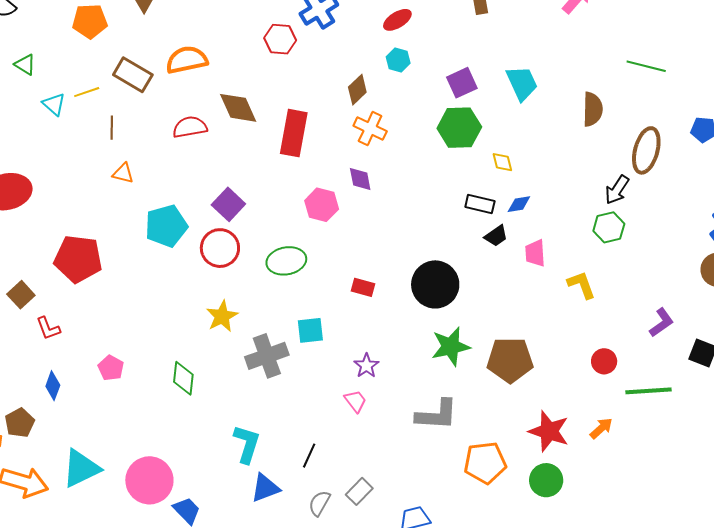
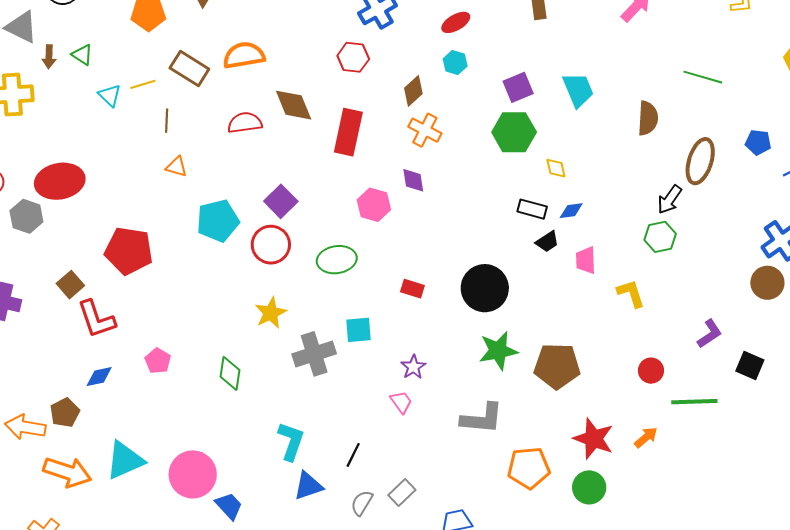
red hexagon: (280, 39) -> (353, 57), moved
red L-shape: (48, 328) -> (96, 319), size x1.6
blue diamond: (53, 386) -> (99, 377), turned 56

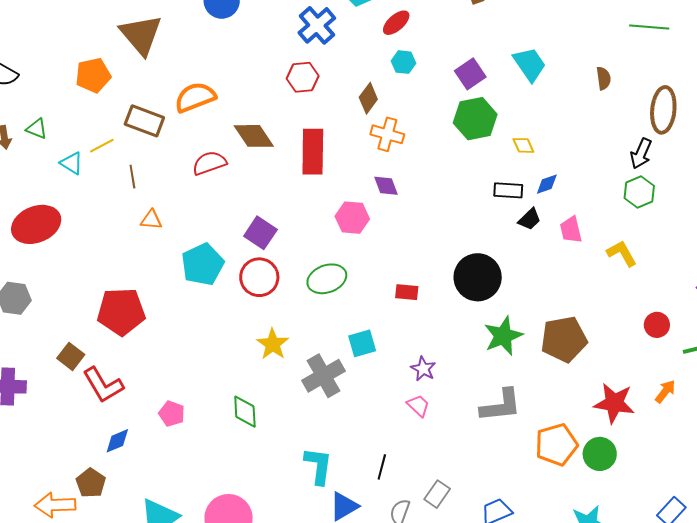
brown semicircle: (648, 118) -> (604, 78), size x0.7
red ellipse: (60, 181) -> (36, 224), moved
green circle: (589, 487) -> (600, 454), moved

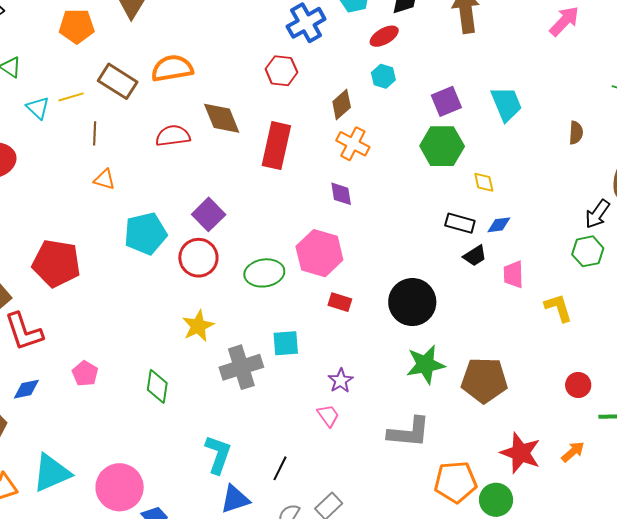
pink hexagon: (352, 218) -> (319, 253), moved, size x1.4

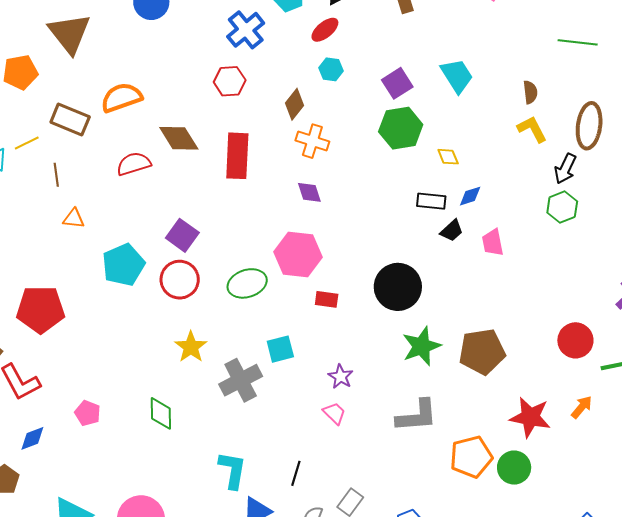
yellow L-shape: (558, 308) -> (532, 129), moved
red circle: (578, 385) -> (575, 340), size x1.4

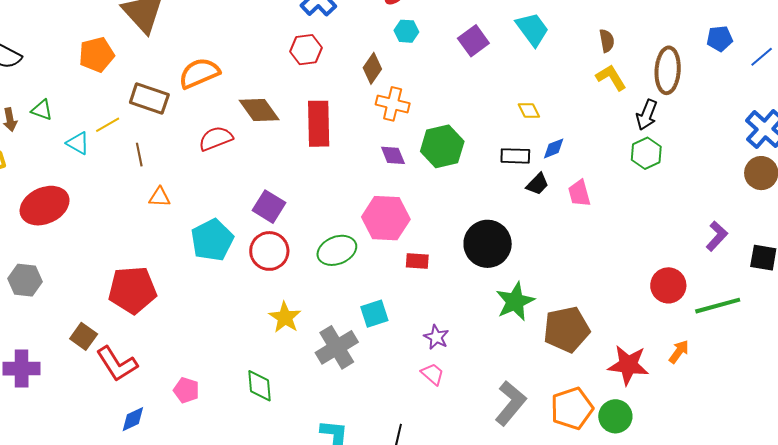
green hexagon: (401, 128) -> (442, 146), moved
brown pentagon: (482, 352) -> (567, 329), moved
gray L-shape: (417, 416) -> (510, 403), moved, turned -42

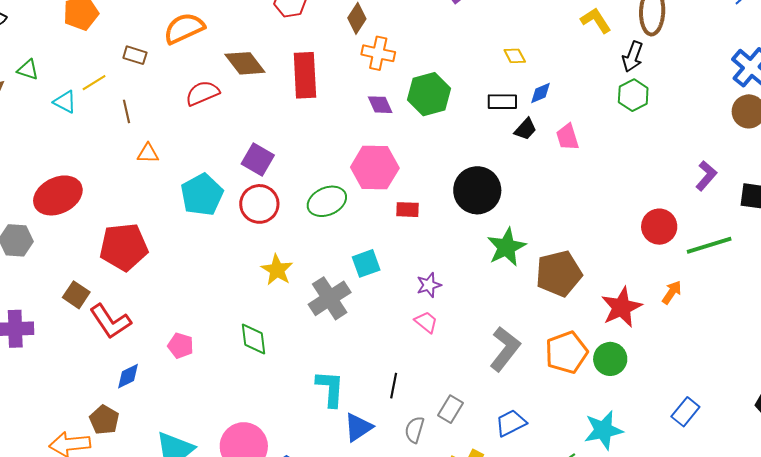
brown rectangle: (149, 99) -> (135, 55), size x0.6
red ellipse: (45, 206) -> (58, 195), moved
purple star: (436, 337) -> (429, 285), turned 30
red star: (628, 365) -> (622, 307), turned -30

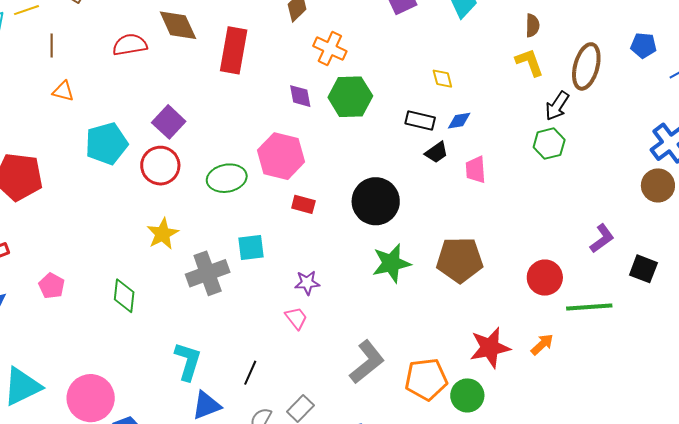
orange cross: (378, 53) -> (330, 49), moved
brown pentagon: (559, 274) -> (460, 260), moved

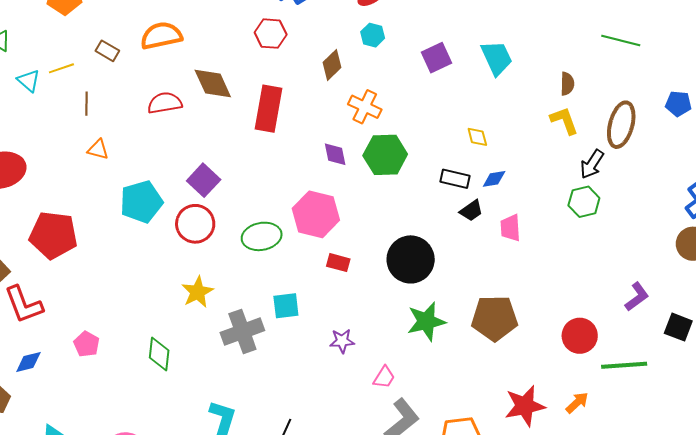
pink trapezoid: (296, 318) -> (384, 377), moved, turned 70

